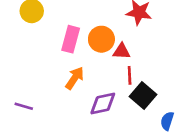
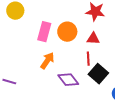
red triangle: (122, 51) -> (93, 39), moved
purple diamond: (103, 104) -> (68, 80), turned 65

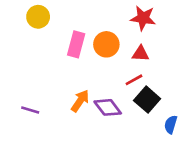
red line: (88, 59) -> (134, 80), turned 64
orange arrow: (47, 61) -> (80, 101), moved

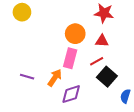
pink rectangle: (76, 44) -> (70, 58), moved
purple diamond: (108, 107) -> (71, 94), moved, turned -70
purple line: (30, 110) -> (27, 77), moved

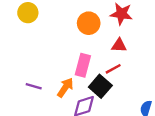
orange circle: (75, 34) -> (89, 23), moved
black square: (107, 77) -> (100, 86), moved

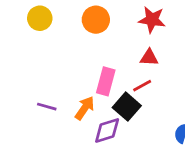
orange circle: (89, 23) -> (96, 20), moved

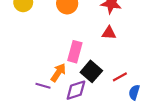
red line: (142, 86) -> (120, 77), moved
purple line: (47, 107) -> (43, 86), moved

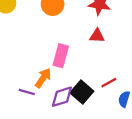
black square: (91, 71) -> (82, 92), moved

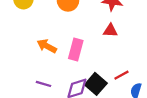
orange arrow: (43, 78) -> (47, 46), moved, turned -96

